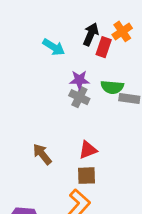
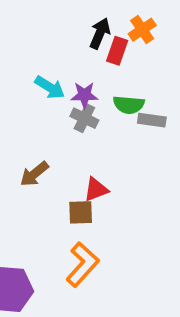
cyan arrow: (54, 47) -> (50, 87), moved
brown arrow: (42, 154) -> (34, 174), moved, turned -90
brown square: (86, 176) -> (81, 212), moved

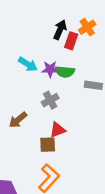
green semicircle: (129, 105) -> (65, 72), moved
gray cross: (84, 118) -> (50, 100), moved, turned 35

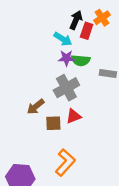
cyan arrow: (28, 64) -> (63, 39), moved
gray cross: (50, 100) -> (66, 88), size x1.5
brown square: (48, 145) -> (53, 123), moved

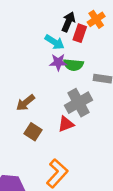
gray cross: (66, 88) -> (78, 103), moved
brown arrow: (36, 107) -> (25, 103), moved
brown square: (53, 123) -> (33, 132), moved, turned 35

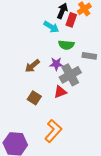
purple star: (58, 62) -> (56, 64), moved
brown arrow: (25, 103) -> (32, 66), moved

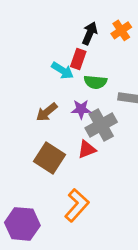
red rectangle: (71, 20) -> (78, 59), moved
cyan arrow: (51, 27) -> (62, 71), moved
brown square: (34, 98) -> (50, 158), size x1.5

